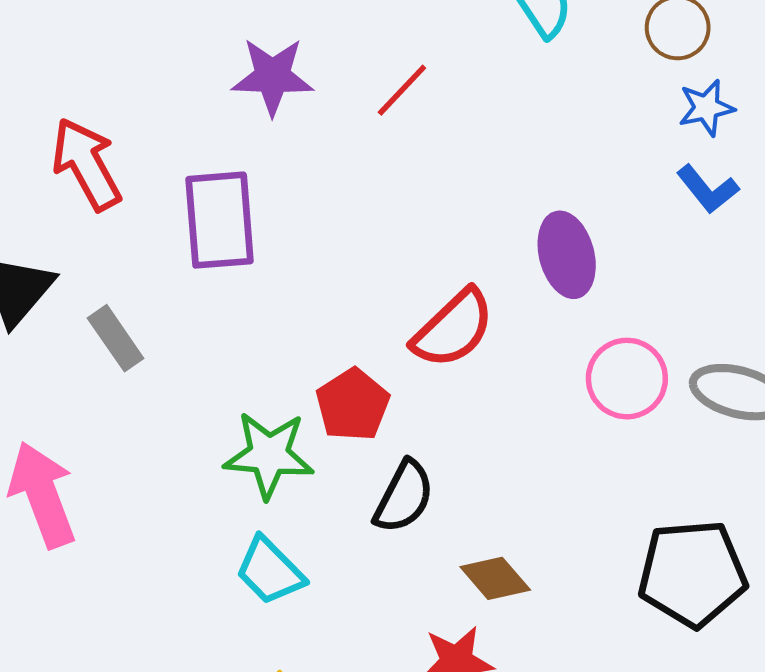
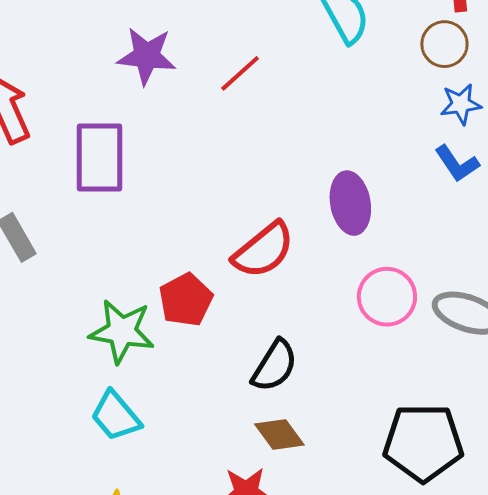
black semicircle: (404, 497) -> (275, 366), moved

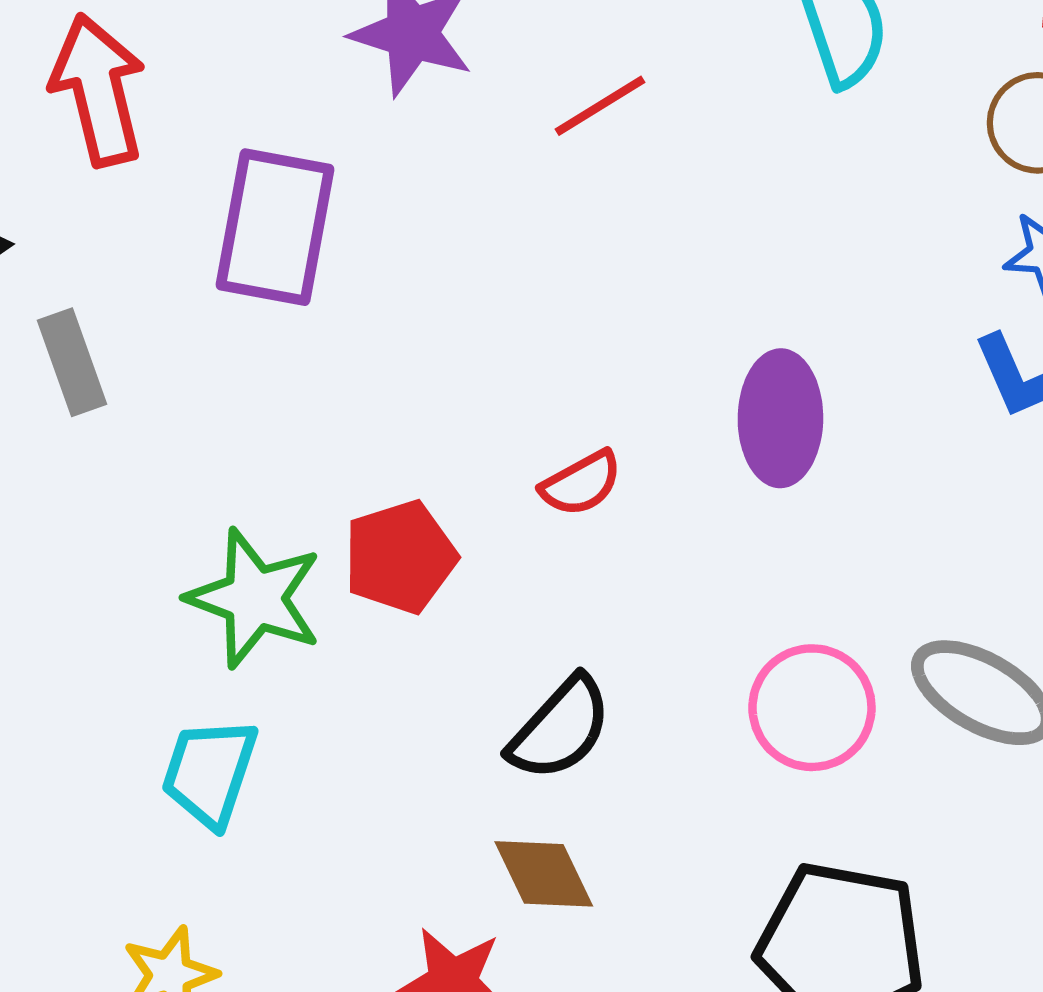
red semicircle: (263, 250) -> (581, 483), size x0.6
pink circle: (387, 297) -> (812, 708), moved
cyan trapezoid: (116, 416) -> (209, 772), turned 48

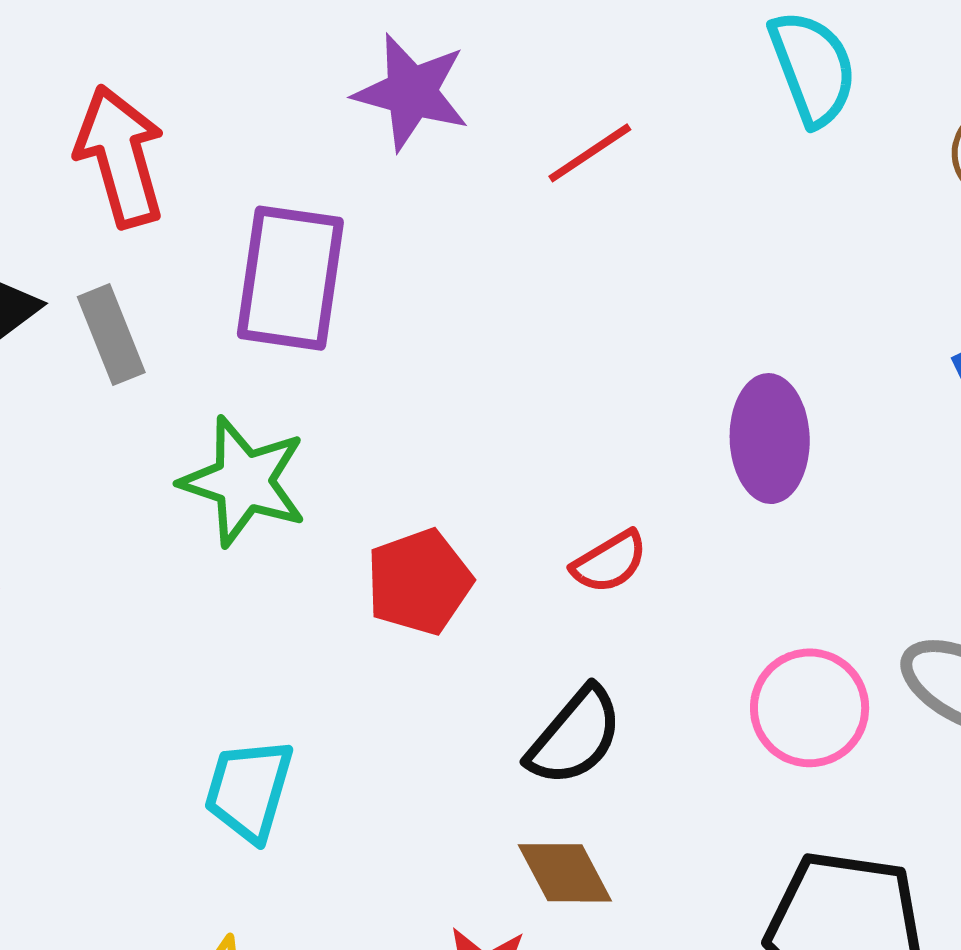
gray rectangle: (72, 362) -> (111, 335), moved
red semicircle: (581, 483) -> (610, 562), moved
green star: (255, 598) -> (244, 481), moved

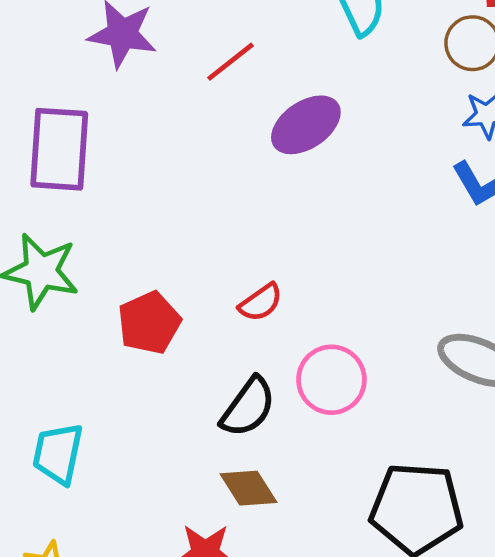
purple ellipse: (770, 439) -> (306, 125), moved, turned 62
pink circle: (810, 708) -> (331, 380), moved

